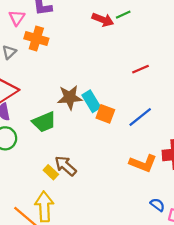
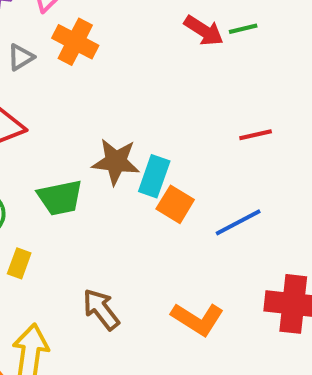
cyan rectangle: (91, 101) -> (154, 176), turned 40
orange L-shape: (143, 163) -> (197, 319), moved
brown arrow: (66, 166) -> (101, 309), moved
yellow rectangle: (51, 172) -> (19, 263), moved, turned 56

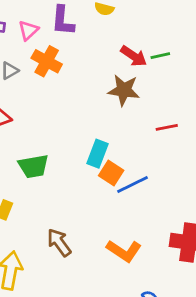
brown star: (116, 162) -> (124, 90), moved
blue line: (238, 222) -> (132, 185), moved

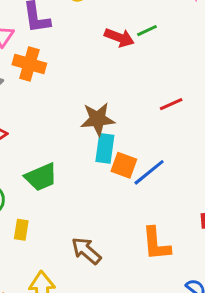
brown star: (124, 90) -> (98, 119), moved
orange L-shape: (124, 251) -> (156, 244), turned 64

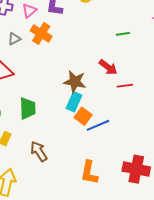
red arrow: (119, 38) -> (108, 67), moved
green trapezoid: (41, 177) -> (28, 108), turned -85
brown arrow: (86, 251) -> (39, 151), moved

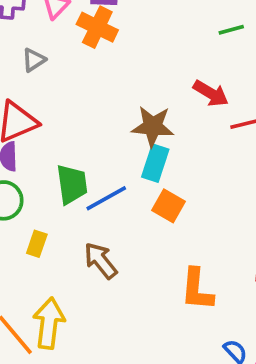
orange cross: (41, 34) -> (97, 27), moved
orange square: (83, 116) -> (169, 206), moved
blue line: (98, 125) -> (106, 198), moved

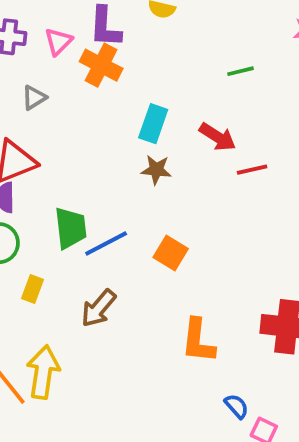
brown star: (153, 126) -> (156, 170), size x0.7
cyan rectangle: (155, 163) -> (153, 124), moved
brown arrow: (101, 261) -> (98, 308), turned -102

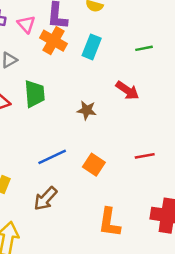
pink triangle: (58, 42) -> (26, 24), turned -30
cyan rectangle: (153, 124) -> (92, 47), moved
red line: (252, 170) -> (145, 156), moved
green trapezoid: (71, 228) -> (35, 94), moved

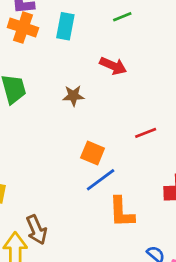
blue line: (52, 157) -> (101, 180), moved
brown arrow: (46, 199) -> (37, 230), moved, turned -55

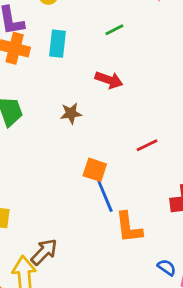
blue line: (101, 180) -> (105, 196), turned -72
brown arrow: (37, 230) -> (44, 252), turned -108

